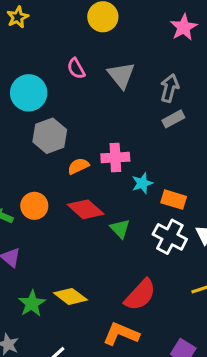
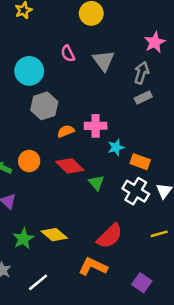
pink star: (184, 27) -> (155, 42), moved

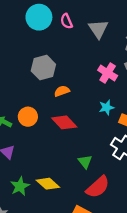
cyan circle: (29, 71) -> (39, 17), moved
pink cross: (96, 126) -> (108, 73), moved, turned 30
green triangle: (96, 183) -> (85, 162), moved

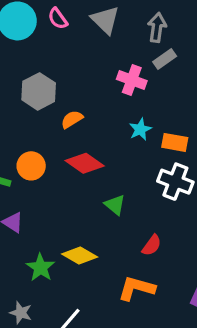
green triangle: (85, 162) -> (115, 205), moved
red semicircle: (98, 187) -> (152, 245), size x0.6

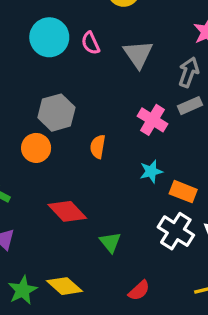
orange semicircle: (72, 119) -> (98, 147), moved, turned -60
red diamond: (85, 163) -> (67, 211), moved
orange circle: (31, 166) -> (36, 148), moved

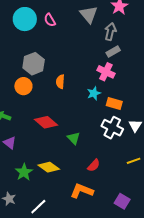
gray triangle: (138, 54) -> (89, 14), moved
pink cross: (153, 120) -> (106, 72), moved

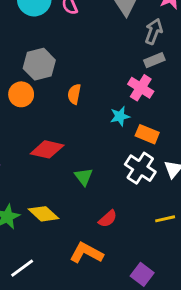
red diamond: (46, 122) -> (47, 149), turned -35

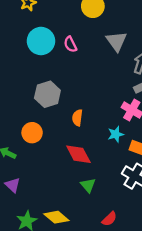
orange circle: (21, 94) -> (32, 133), moved
red diamond: (47, 149) -> (78, 154), moved, turned 52

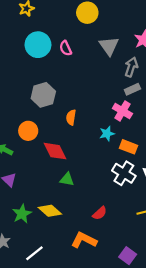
red diamond: (78, 154) -> (55, 151), moved
green triangle: (88, 185) -> (67, 179), moved, turned -40

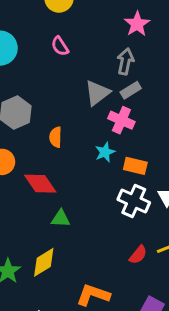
gray triangle: (109, 46) -> (97, 93), moved, turned 35
pink semicircle: (66, 48) -> (60, 46), moved
yellow diamond: (50, 211) -> (44, 262), turned -65
red semicircle: (100, 213) -> (138, 255), moved

